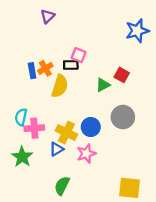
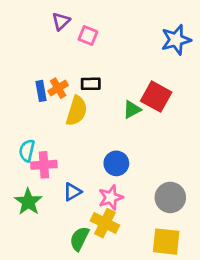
pink square: (79, 55) -> (88, 36), moved
red square: (122, 75) -> (156, 97), size x1.5
gray circle: (123, 117) -> (170, 197), moved
yellow cross: (66, 133) -> (105, 223), moved

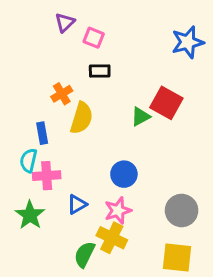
black rectangle: (91, 84) -> (100, 71), moved
blue rectangle: (41, 91) -> (42, 133), moved

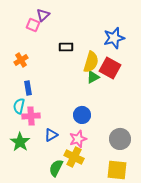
pink square: (94, 38) -> (33, 25), moved
blue star: (188, 42) -> (114, 38), moved
orange cross: (62, 94) -> (21, 60), moved
yellow semicircle: (81, 118) -> (91, 62), moved

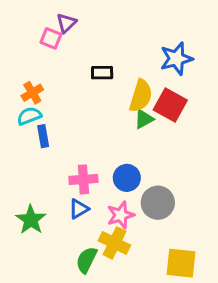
cyan semicircle: (19, 106) -> (29, 116), moved, turned 56
pink cross: (31, 116) -> (83, 179), moved
gray circle: (120, 139) -> (158, 203), moved

